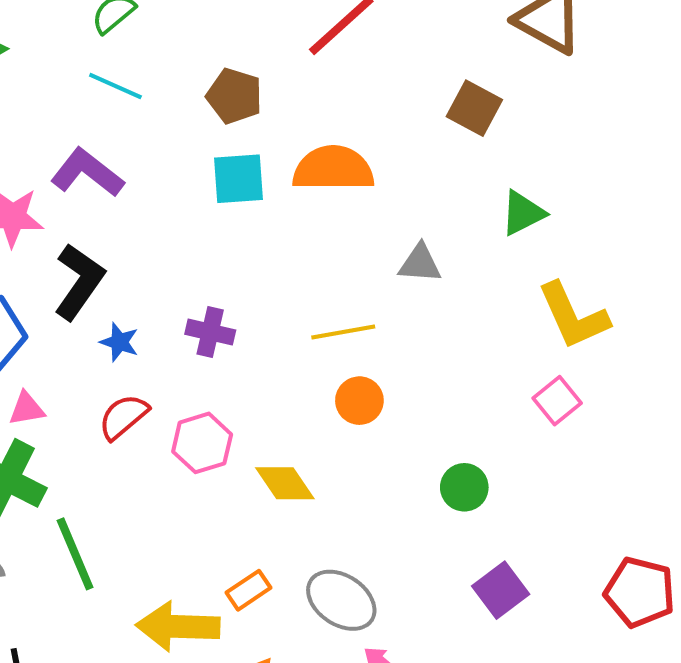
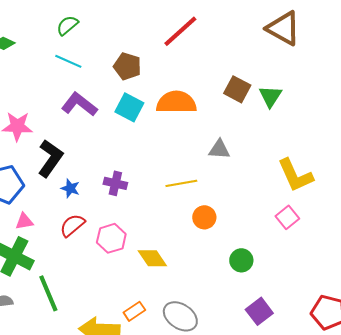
brown square: (474, 108) -> (237, 89), moved
purple L-shape: (87, 173) -> (79, 104), moved
cyan square: (238, 179) -> (129, 107), turned 32
green triangle: (523, 213) -> (270, 96), moved, turned -30
orange circle: (359, 401) -> (204, 217), moved

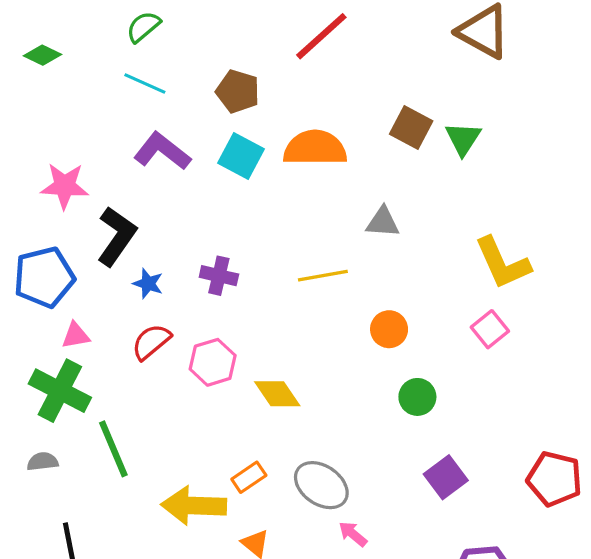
orange circle: (204, 217) -> (389, 329), moved

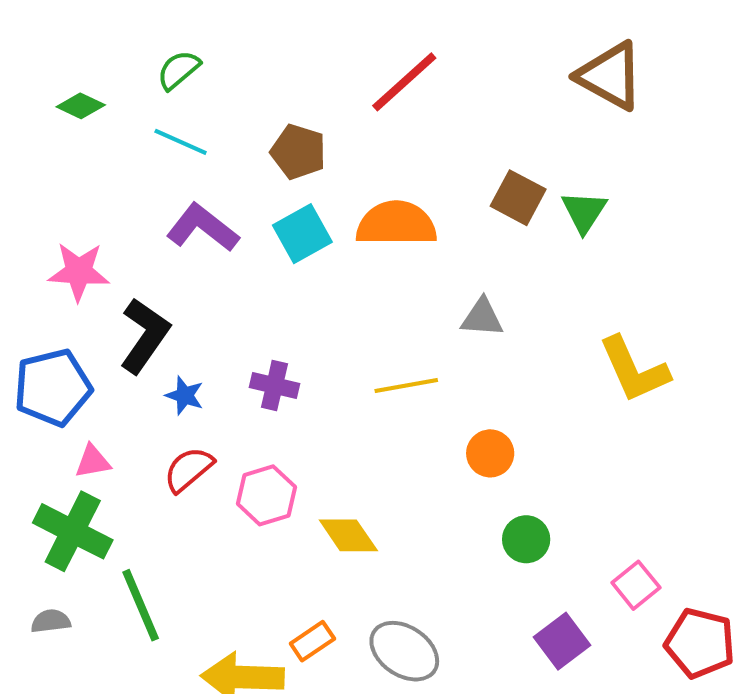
green diamond: (43, 55) -> (81, 106), moved
cyan square: (241, 156) -> (302, 234), turned 33
pink square: (490, 329) -> (636, 585), moved

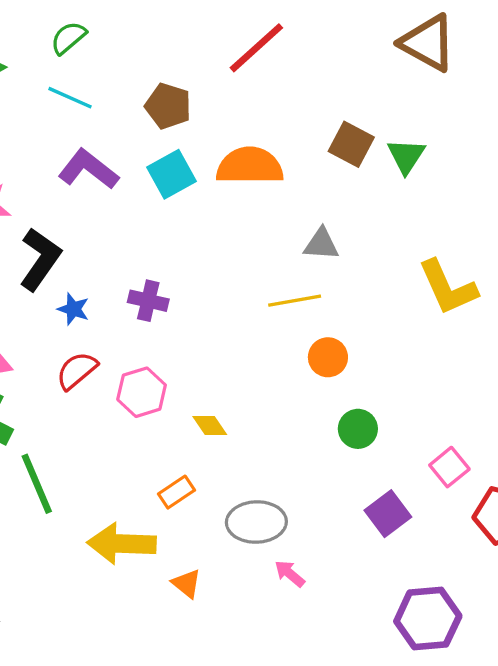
yellow line: (406, 385) -> (295, 301), moved
yellow diamond: (348, 535) -> (210, 425), size x0.7
orange rectangle: (312, 641) -> (177, 492), moved
gray ellipse: (404, 651) -> (256, 522), turned -36

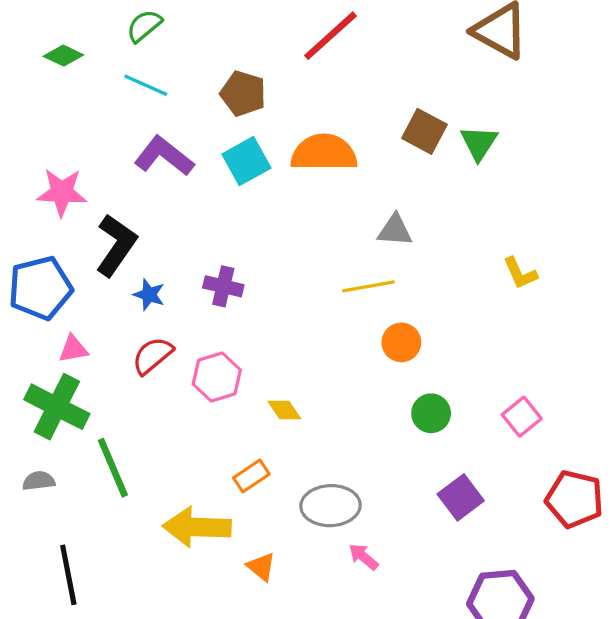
yellow L-shape: (448, 287) -> (520, 273), size x0.6
pink square: (449, 467) -> (522, 417), moved

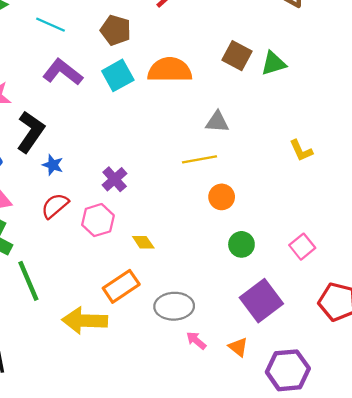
green triangle: (479, 143) -> (274, 63), turned 40
purple cross: (223, 286) -> (115, 179), moved, turned 35
orange rectangle: (251, 476) -> (121, 286), size x1.5
purple square: (461, 497) -> (261, 301), size x1.4
orange triangle: (261, 567) -> (238, 347), moved

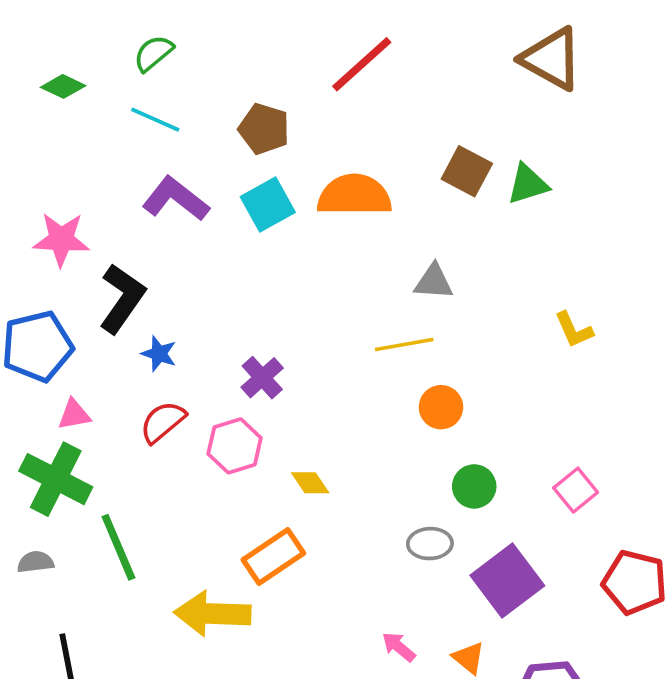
gray ellipse: (174, 306) -> (430, 544), moved, size x0.7

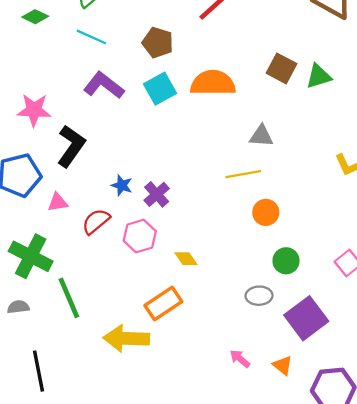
blue star: (159, 354) -> (122, 185), moved
pink triangle: (74, 415) -> (58, 202), moved

